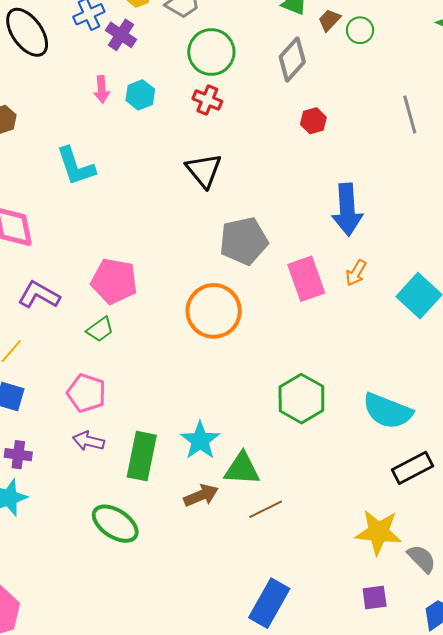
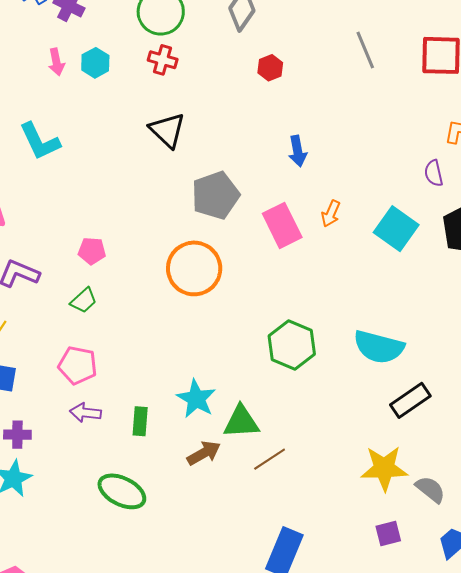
blue arrow: (347, 210) -> (298, 151), moved, size x0.6
pink pentagon: (114, 281) -> (92, 251), size x0.6
green rectangle: (142, 456) -> (140, 421), size x0.6

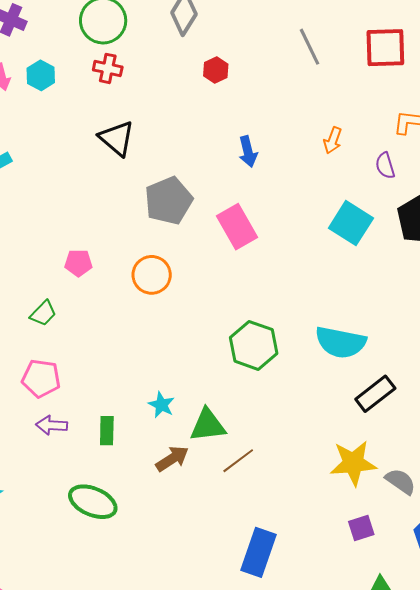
orange arrow: (331, 214) -> (333, 140), moved
pink pentagon: (92, 251) -> (78, 263), moved
orange circle: (194, 268) -> (152, 275), size x0.7
cyan star: (196, 399) -> (161, 405), size x0.7

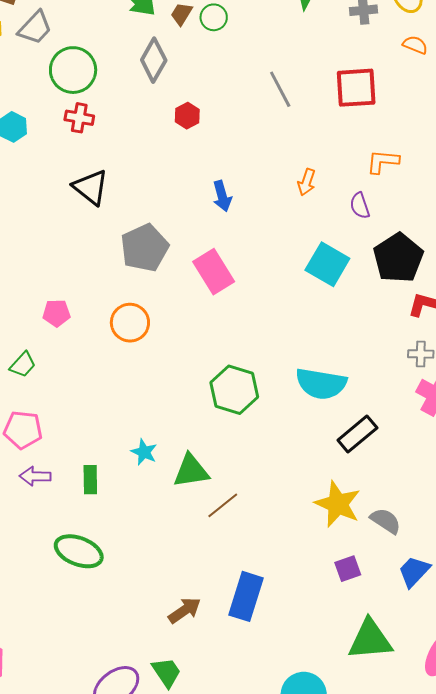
brown arrow: (172, 459) -> (185, 610), moved
yellow star: (353, 463) -> (338, 504), turned 30

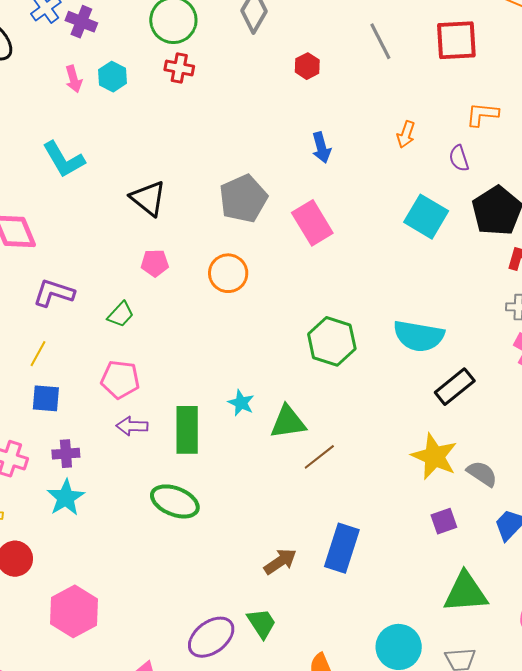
red hexagon: (187, 116) -> (307, 66), moved
black triangle: (91, 187) -> (148, 198), moved
green rectangle: (90, 480) -> (187, 430), size x1.6

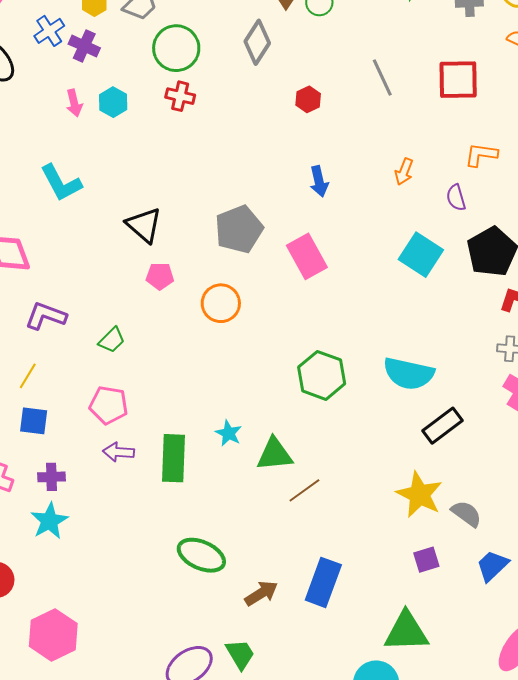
pink pentagon: (155, 263) -> (160, 276), moved
green ellipse: (175, 501) -> (201, 555), moved
green triangle: (466, 592) -> (406, 632), moved

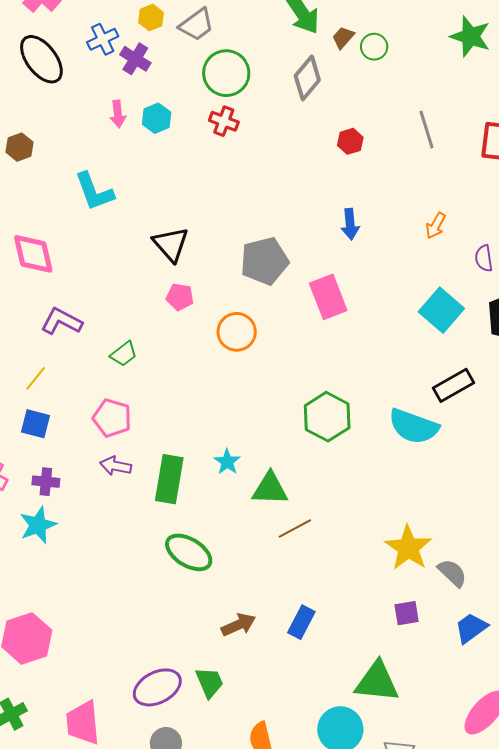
black rectangle: (443, 426) -> (453, 385), moved
green ellipse: (201, 555) -> (189, 552), moved
blue rectangle: (323, 582) -> (301, 622), size x0.7

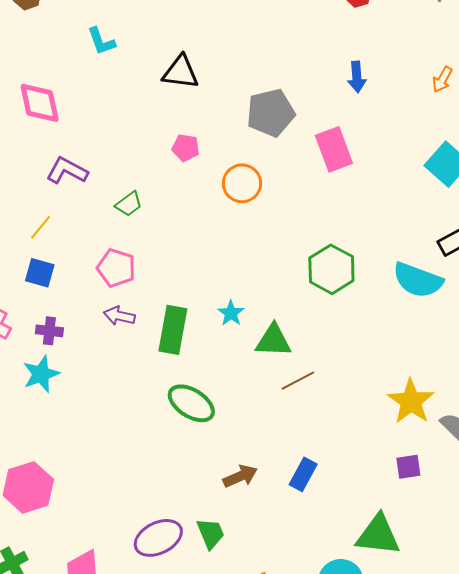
cyan L-shape: (94, 191) -> (101, 41), size x0.7
black triangle: (171, 244) -> (181, 72), moved, turned -42

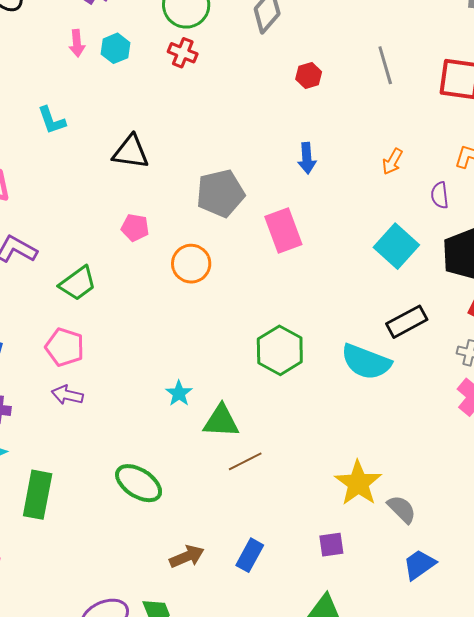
green trapezoid: (129, 204) -> (78, 283), size x1.4
green rectangle: (173, 330) -> (38, 495), moved
purple square: (408, 467) -> (331, 545), moved

